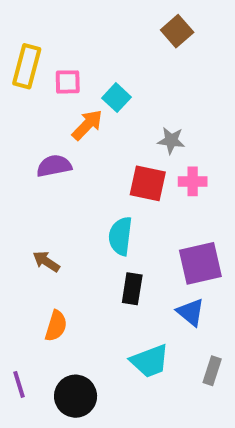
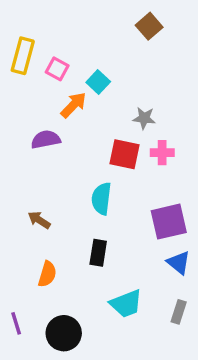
pink square: (68, 82) -> (57, 69), turned 30
black rectangle: (132, 289) -> (98, 253), moved
blue triangle: (191, 312) -> (179, 263), moved

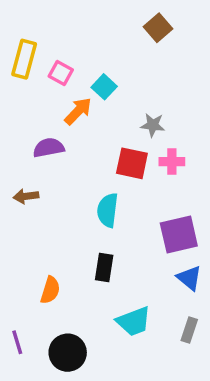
brown arrow: (39, 220) -> (26, 196), moved, turned -40

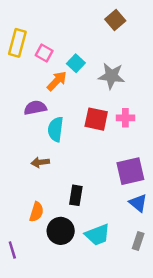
gray star: (153, 125) -> (111, 76), moved, size x1.5
brown arrow: (26, 196) -> (40, 162), moved
cyan semicircle: (108, 210) -> (56, 129), moved
black circle: (68, 353) -> (61, 231), moved

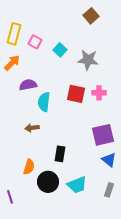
orange arrow: (57, 81) -> (12, 63), moved

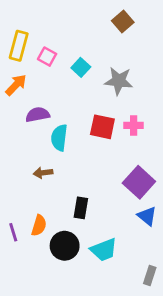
purple square: (103, 135) -> (139, 182), turned -35
gray rectangle: (109, 190) -> (150, 275), moved
purple line: (10, 197) -> (13, 232), moved

